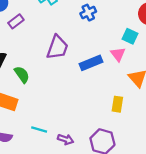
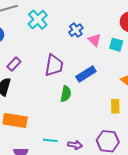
purple rectangle: (16, 21) -> (14, 64), moved
pink triangle: (118, 54) -> (95, 40), moved
green semicircle: (22, 75) -> (66, 94), moved, turned 56

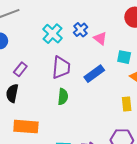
cyan cross: (38, 20) -> (53, 34), moved
cyan square: (116, 45) -> (124, 57), moved
green semicircle: (66, 94) -> (63, 97), moved

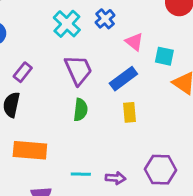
pink triangle: (100, 38) -> (134, 42), moved
purple trapezoid: (61, 67) -> (78, 70), turned -30
yellow rectangle: (127, 104) -> (129, 112), moved

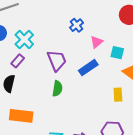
cyan cross: (67, 24) -> (24, 39), moved
pink triangle: (134, 42) -> (97, 42), turned 40
yellow rectangle: (129, 112) -> (118, 95), moved

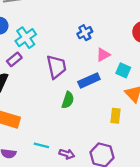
green semicircle: (57, 89) -> (68, 100), moved

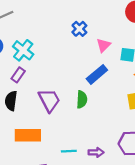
purple trapezoid: (56, 67) -> (49, 100), moved

